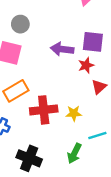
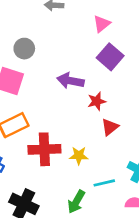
purple square: (93, 42) -> (110, 57), moved, turned 30

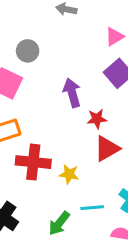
purple arrow: (70, 81) -> (72, 93), turned 55
red triangle: (110, 127) -> (107, 149), size x1.4

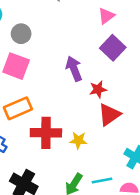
gray circle: (28, 51) -> (21, 34), moved
cyan line: (92, 208) -> (102, 180), moved

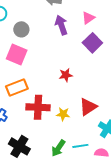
purple arrow: (74, 69) -> (61, 25), moved
red star: (98, 89) -> (66, 75), moved
red triangle: (109, 115) -> (88, 107), moved

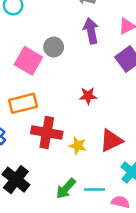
gray circle: (21, 29) -> (54, 47), moved

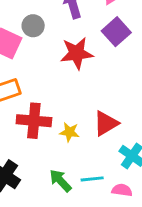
red star: (88, 96) -> (77, 53), moved, size x1.6
green arrow: (66, 189) -> (60, 181), turned 100

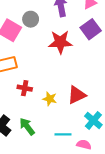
red cross: (34, 121) -> (25, 88), size x0.6
green arrow: (60, 181) -> (27, 126), moved

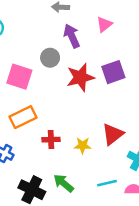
gray circle: (31, 19) -> (50, 58), moved
purple square: (91, 29) -> (113, 72), moved, turned 30

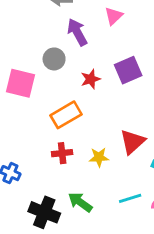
red star: (80, 77) -> (91, 79), size x0.6
orange rectangle: (23, 117) -> (66, 115), moved

